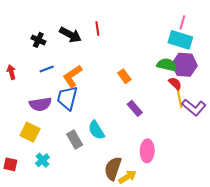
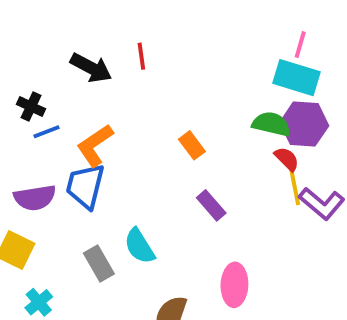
black cross: (38, 40) -> (31, 107), moved

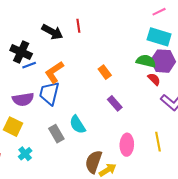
pink line: (300, 45) -> (159, 12), moved, turned 48
black cross: (31, 107) -> (21, 52), size x1.5
yellow line: (295, 186) -> (158, 142), moved

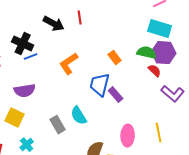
orange L-shape: (54, 72) -> (69, 64), moved
orange rectangle: (105, 72) -> (115, 58), moved
blue trapezoid: (49, 93) -> (100, 85), moved

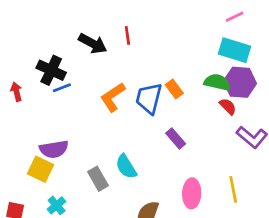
blue trapezoid: (100, 85) -> (149, 98), moved
purple semicircle: (25, 91) -> (54, 149), moved

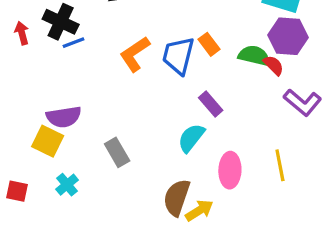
green semicircle: (217, 82) -> (254, 56), moved
red arrow: (16, 92) -> (22, 33), moved
cyan semicircle: (126, 167) -> (191, 138), moved, turned 70

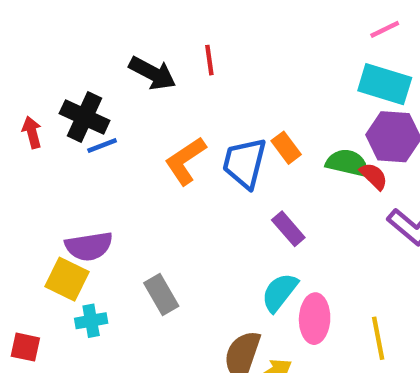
cyan semicircle: (191, 138) -> (280, 292), moved
yellow line: (280, 165) -> (378, 338), moved
cyan cross: (67, 185) -> (91, 321), moved, turned 30

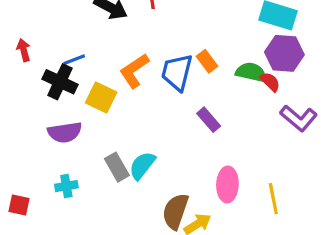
black cross: (85, 117) -> (60, 82), moved
yellow square: (67, 279) -> (101, 98), moved
cyan semicircle: (280, 292) -> (142, 165), moved

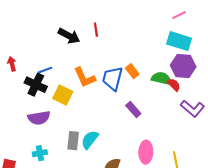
orange L-shape: (134, 71) -> (85, 77), turned -80
gray rectangle: (117, 167) -> (73, 141), turned 36

